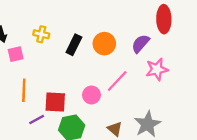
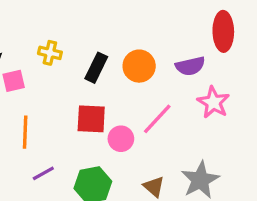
purple semicircle: (140, 44) -> (190, 66), turned -144
pink star: (157, 69) -> (213, 102), turned -30
red square: (55, 102) -> (91, 119), moved

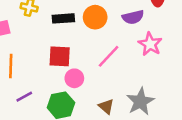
black rectangle: (96, 68) -> (63, 18), turned 60
pink circle: (121, 139) -> (74, 78), moved

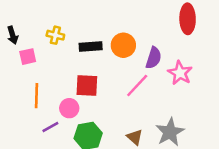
purple semicircle: (133, 17) -> (154, 58), moved, turned -60
pink circle: (74, 78) -> (69, 108), moved

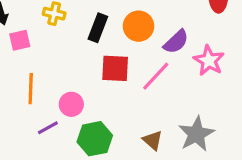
black rectangle: (91, 46) -> (98, 28), turned -65
purple semicircle: (154, 58) -> (176, 42), turned 30
red square: (87, 86) -> (115, 68), moved

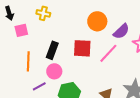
black rectangle: (98, 28) -> (52, 50), moved

